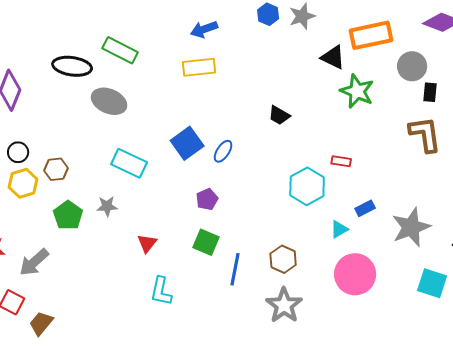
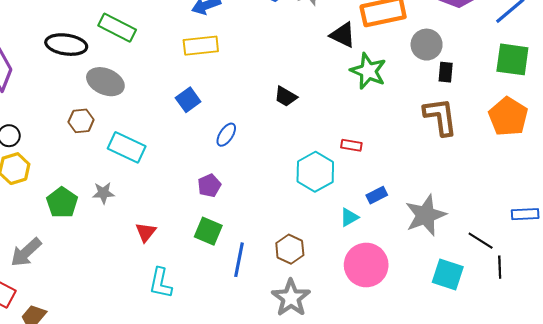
blue square: (187, 143) -> (188, 100), moved, size x0.7
brown hexagon: (56, 169) -> (81, 121), moved

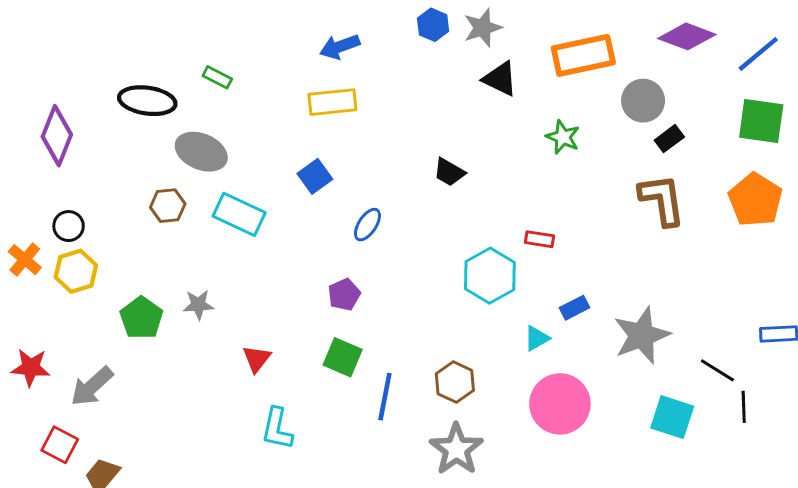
green rectangle: (117, 28) -> (217, 77), size x0.6
black triangle: (343, 35) -> (500, 79), moved
green star: (368, 71) -> (563, 137), size x0.7
black rectangle: (446, 72) -> (669, 139), turned 48
cyan rectangle: (127, 147) -> (239, 214), moved

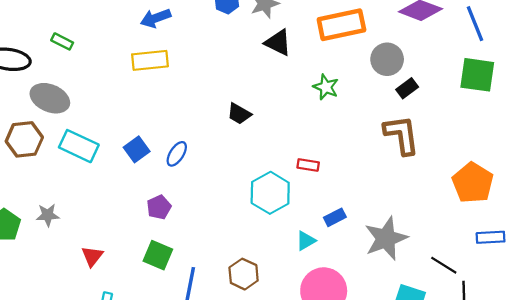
blue line: (758, 54) -> (475, 24), turned -72
blue square: (315, 176) -> (137, 149), moved
orange pentagon: (755, 200) -> (473, 183), moved
brown hexagon: (168, 206) -> (24, 139), size x1.4

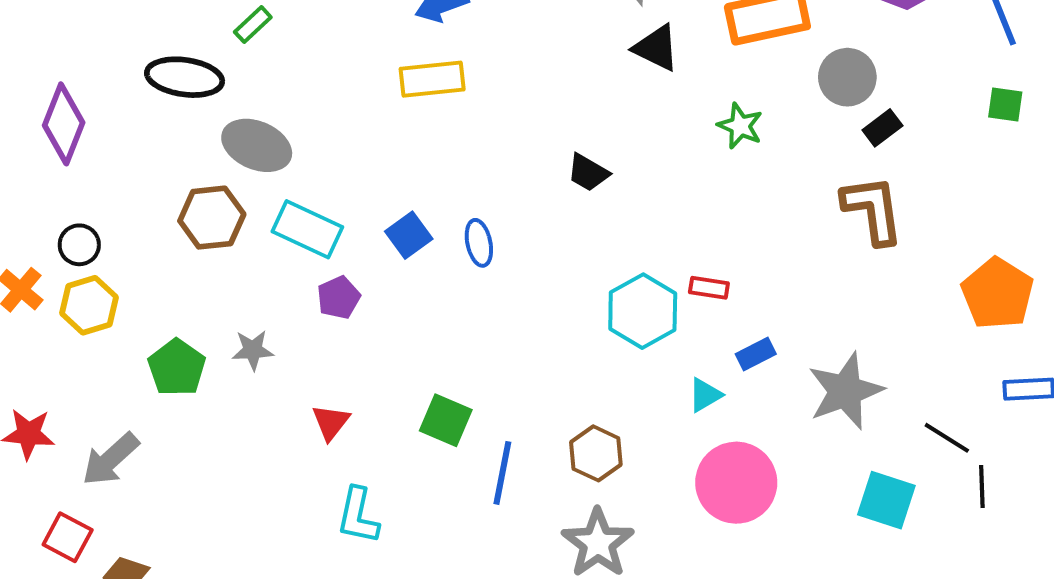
green rectangle: (62, 41) -> (253, 25), moved, turned -70
green square: (477, 75) -> (1005, 104), size x0.6
blue ellipse: (177, 154) -> (479, 243), turned -45
red rectangle: (308, 165) -> (709, 288), moved
purple pentagon: (159, 207) -> (339, 297), moved

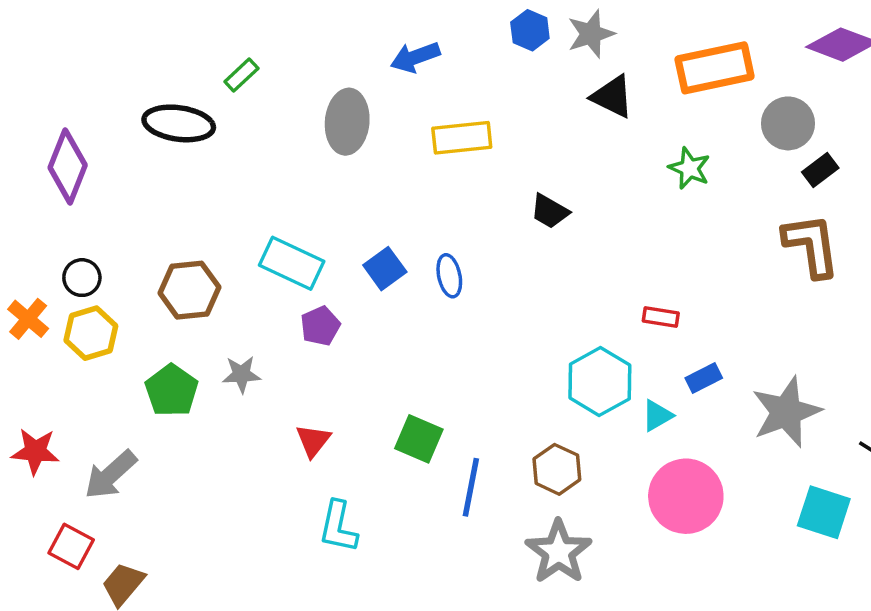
yellow rectangle: (432, 79) -> (462, 138), moved
gray ellipse: (257, 145) -> (347, 122), moved, turned 72
brown hexagon: (212, 218) -> (189, 290), moved
cyan hexagon: (643, 311) -> (600, 382), moved

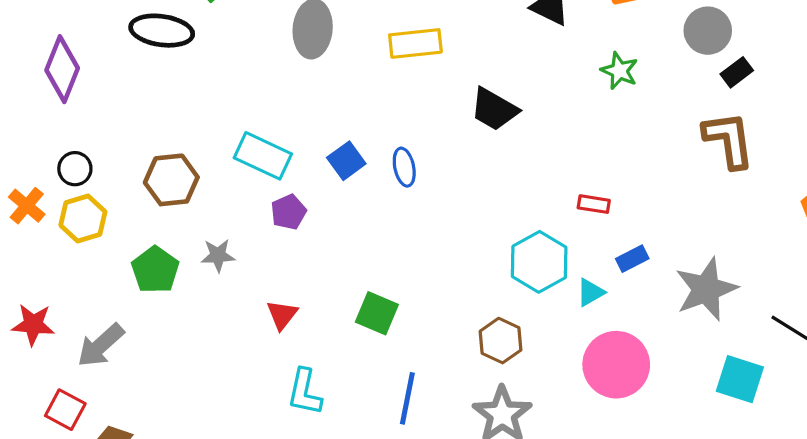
black trapezoid: (550, 211) -> (494, 109), size x1.4
blue line: (471, 487) -> (407, 398), moved

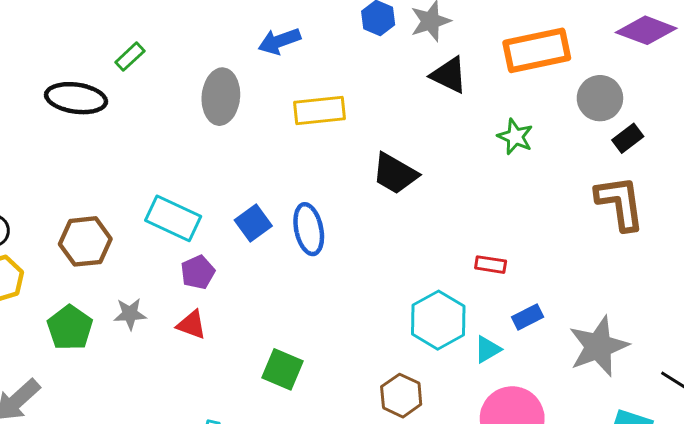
blue ellipse: (404, 167) -> (309, 229), size x1.4
red triangle: (282, 315) -> (192, 325), moved, turned -48

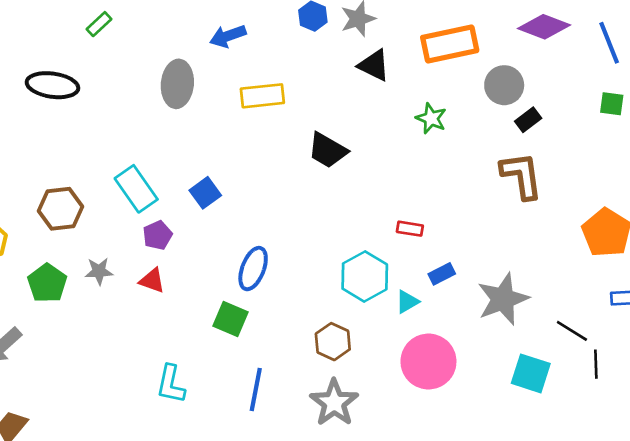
green rectangle: (130, 57) -> (99, 24), moved
cyan rectangle: (173, 218) -> (136, 189), turned 30
blue ellipse: (309, 229) -> (253, 269), moved, turned 33

